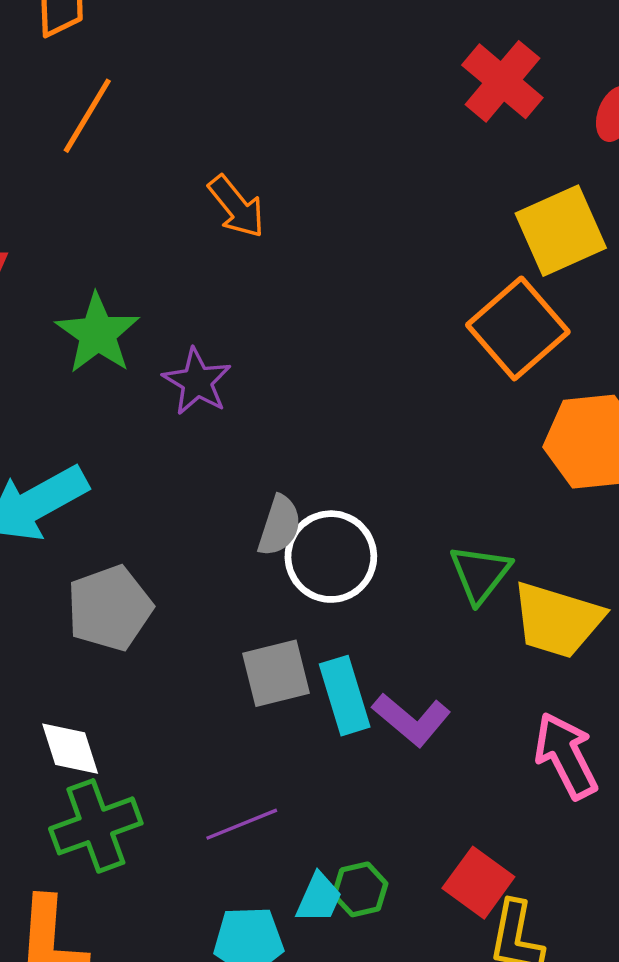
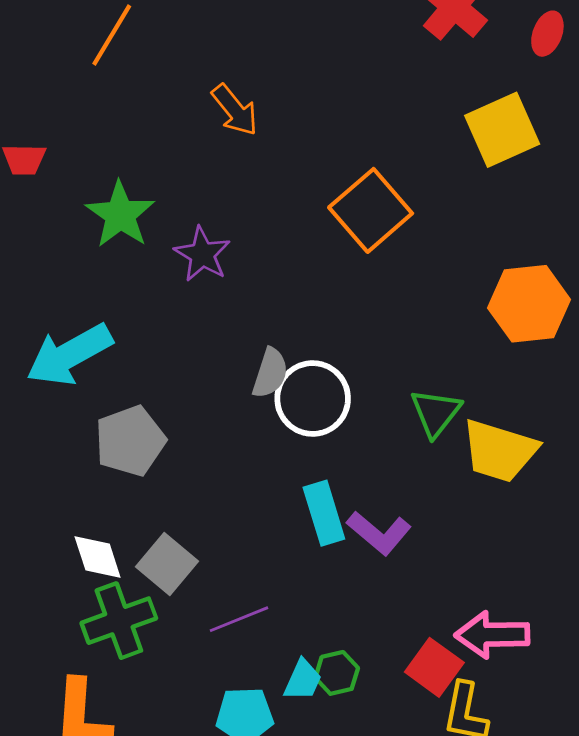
orange square: (518, 328) -> (371, 210), moved
gray square: (276, 673) -> (167, 564), moved, turned -36
pink arrow: (566, 756) -> (492, 635), moved, turned -64

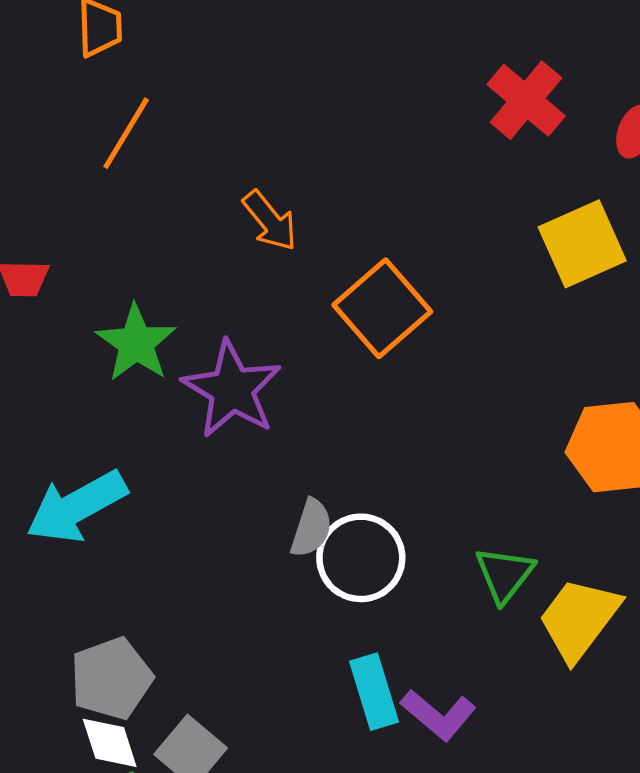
orange square: (371, 210) -> (382, 308), moved
purple star: (202, 254) -> (232, 389), size x1.5
gray pentagon: (130, 441) -> (111, 678), moved
yellow trapezoid: (499, 451) -> (579, 619), turned 110

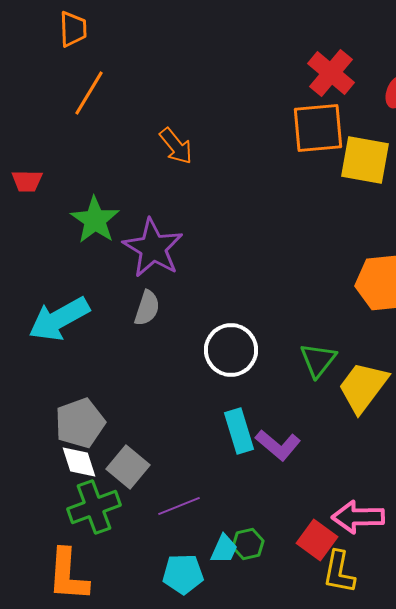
yellow square: (582, 244) -> (365, 160), turned 34
orange square: (382, 308) -> (318, 128), moved, turned 36
gray semicircle: (311, 528) -> (147, 308), moved

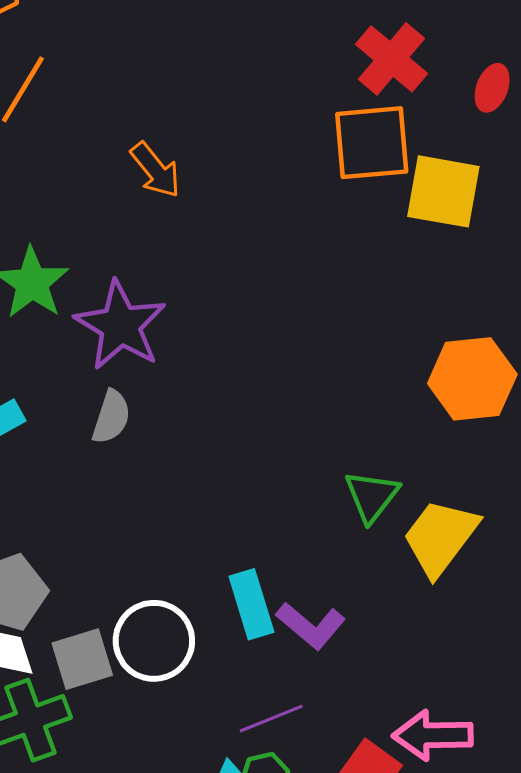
white circle: (231, 350) -> (154, 641), moved
gray square: (128, 467) -> (82, 659), turned 33
purple line: (179, 506) -> (271, 719), moved

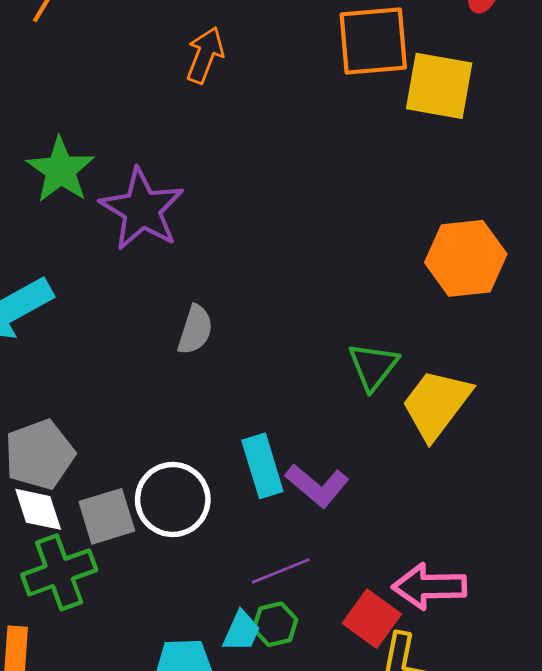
orange arrow: (155, 170) -> (205, 55), moved, turned -120
gray semicircle: (111, 417) -> (195, 330), moved

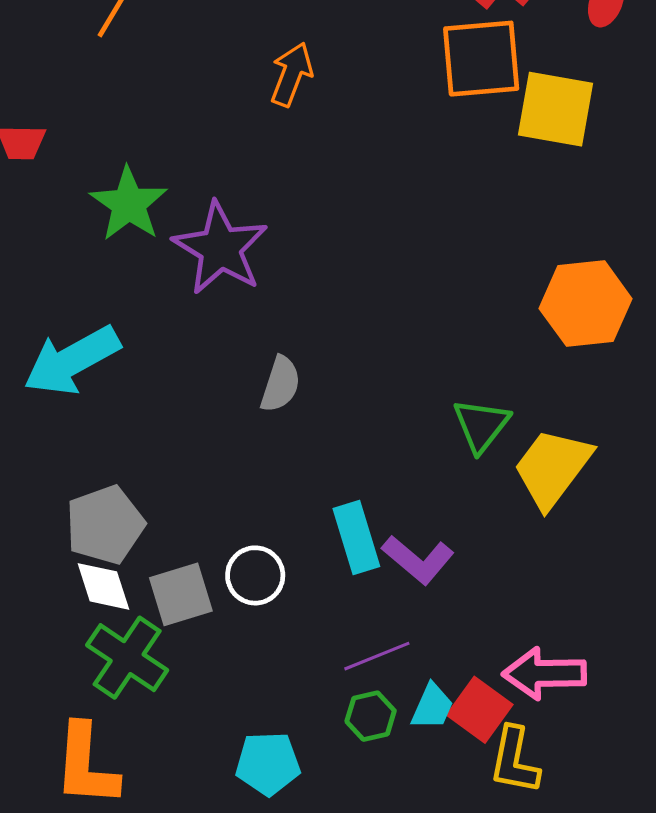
white circle: (173, 499) -> (255, 575), size x0.7
green cross: (59, 572) -> (127, 658), turned -36
cyan trapezoid: (241, 631) -> (432, 707), moved

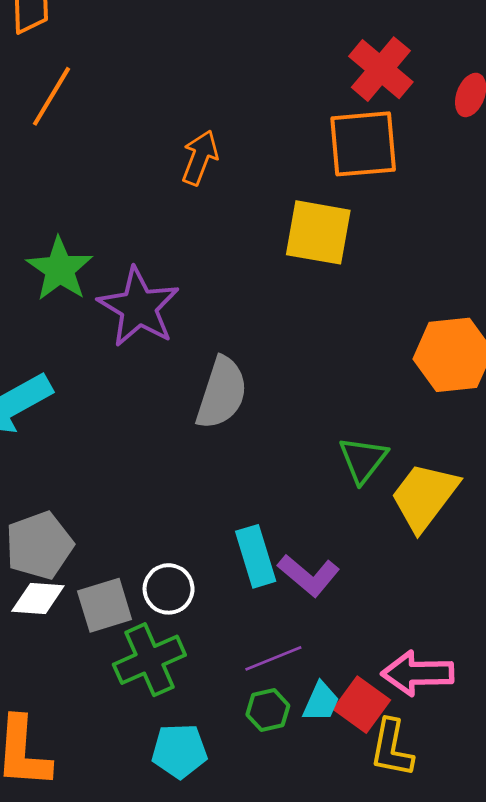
yellow square: (556, 109) -> (318, 232), moved
gray semicircle: (280, 384) -> (222, 393), moved, size x1.5
white diamond: (103, 586) -> (38, 598), turned -68
green cross: (127, 658) -> (149, 660), moved, turned 32

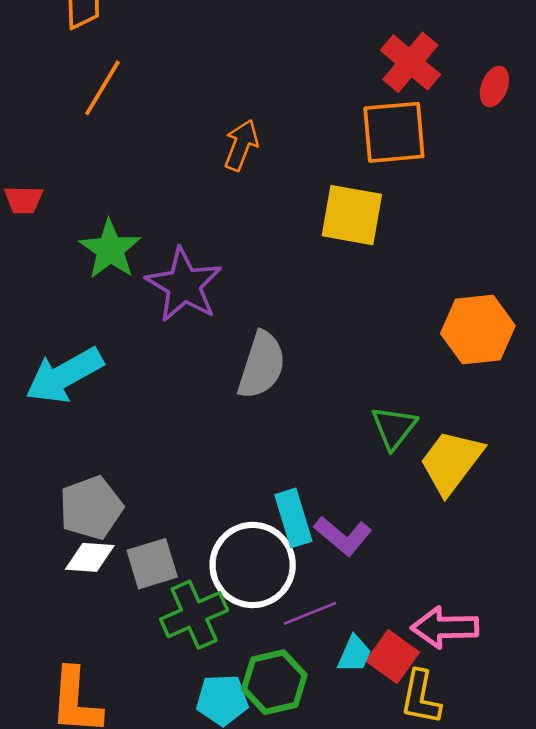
white circle: (169, 589) -> (253, 565), moved, size x1.8
green hexagon: (268, 710) -> (274, 682), moved, size x1.6

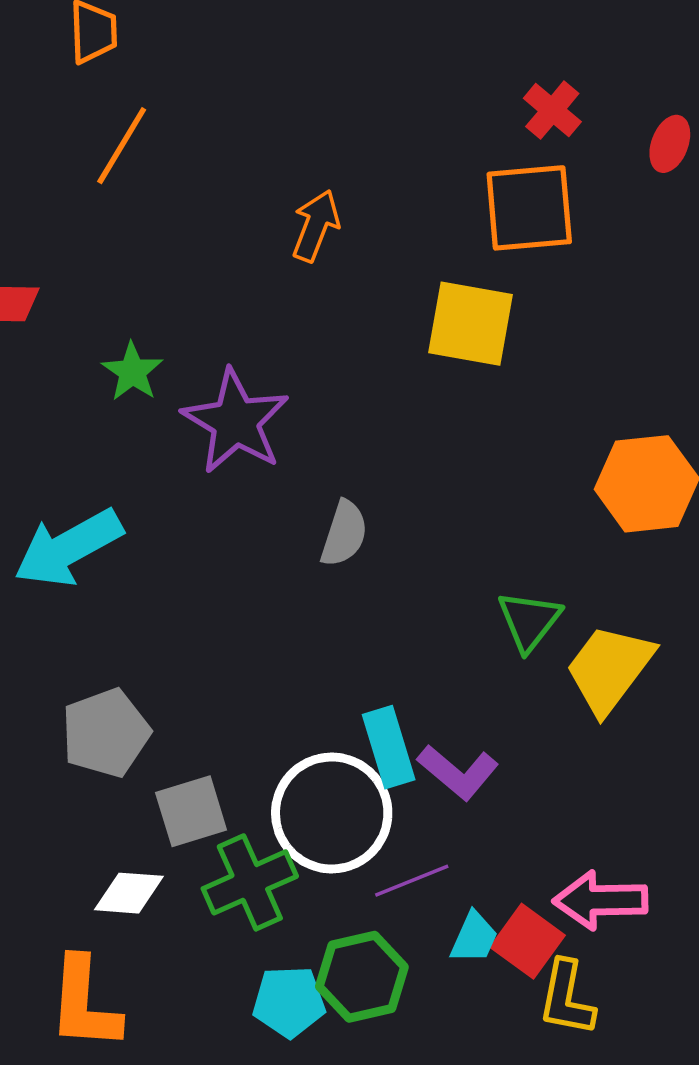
red cross: (410, 62) -> (552, 110), size x0.7
green star: (110, 249) -> (132, 372), size x0.7
gray semicircle: (262, 365) -> (344, 534), size x0.7
white diamond: (90, 557) -> (129, 893), moved

